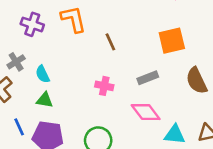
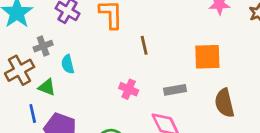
green triangle: (45, 100) -> (47, 87), moved

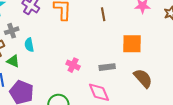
brown line: (144, 45) -> (103, 14), moved
brown semicircle: (224, 103) -> (143, 78), turned 150

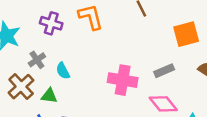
pink cross: (73, 65) -> (123, 80), size x1.6

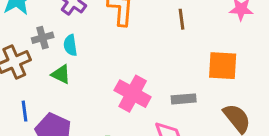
cyan semicircle: (63, 71) -> (70, 45), moved
green triangle: (49, 96) -> (61, 74), moved

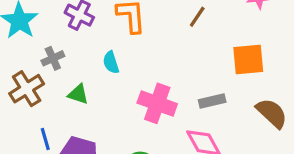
brown line: (181, 19) -> (197, 17), turned 50
cyan semicircle: (70, 45) -> (111, 62), moved

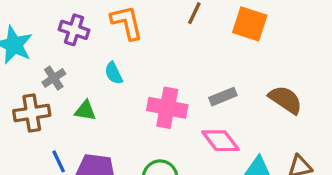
orange square: (248, 59) -> (250, 24), moved, turned 32
brown cross: (27, 89) -> (32, 113), turned 32

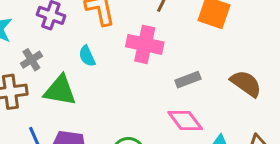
pink cross: (167, 108) -> (145, 44), moved
green triangle: (85, 111) -> (60, 90), size x1.6

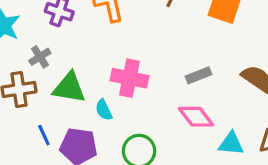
pink cross: (145, 44) -> (129, 78), moved
cyan semicircle: (87, 56) -> (104, 110), moved

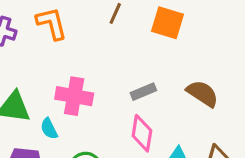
pink diamond: (196, 117) -> (142, 133), turned 48

